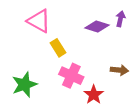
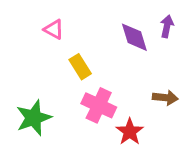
pink triangle: (39, 21) -> (54, 29), size x0.6
purple diamond: (97, 27) -> (134, 37), turned 55

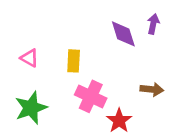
pink triangle: (54, 29) -> (30, 58), moved
yellow rectangle: (80, 67) -> (74, 61), turned 35

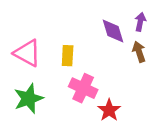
pink triangle: (30, 58) -> (27, 53), size x1.6
brown arrow: (152, 89) -> (139, 52), moved, turned -114

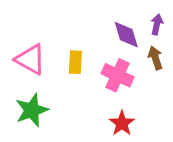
pink cross: (83, 88) -> (118, 75), moved

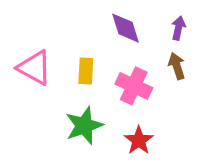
purple diamond: (126, 35) -> (126, 28), moved
green star: (32, 110) -> (84, 126), moved

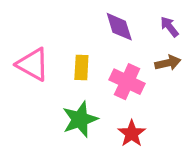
purple arrow: (178, 28) -> (169, 27), turned -50
brown arrow: (177, 66) -> (168, 63), turned 95

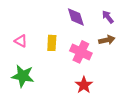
pink triangle: (33, 64) -> (21, 41), size x0.6
green star: (80, 119) -> (23, 76), moved, turned 30

